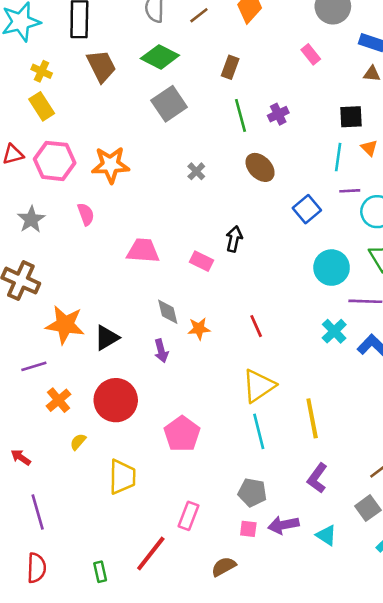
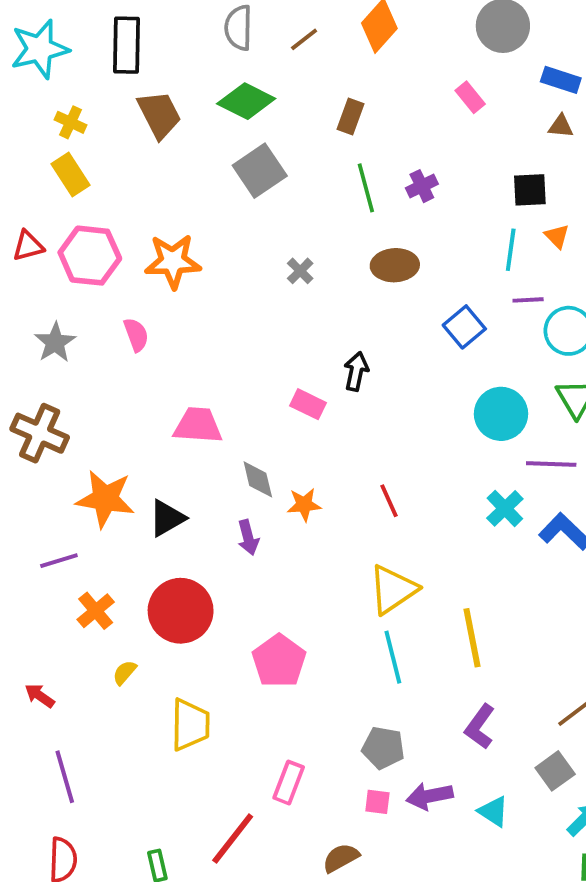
brown ellipse: (260, 167) -> (395, 265), turned -48
pink trapezoid: (143, 251) -> (198, 425), moved

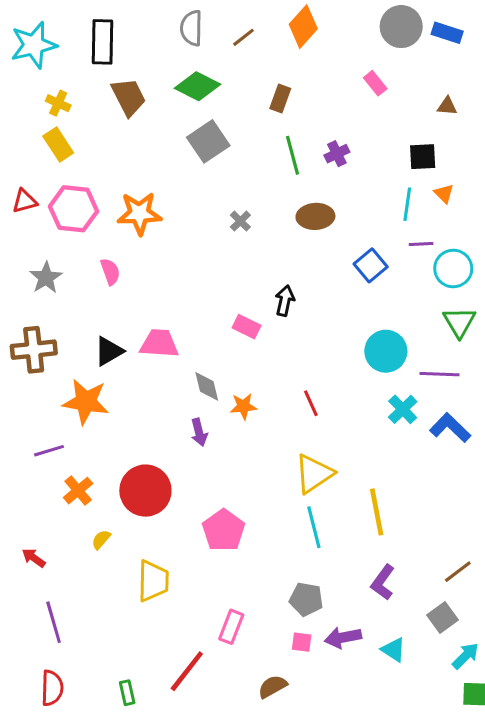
blue rectangle: (561, 80) -> (447, 33), moved
cyan circle: (501, 414) -> (386, 351), moved
brown cross: (40, 433) -> (34, 350), turned -30
black triangle: (167, 518) -> (109, 351), moved

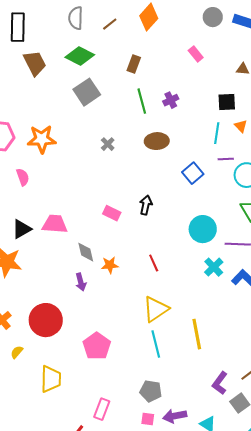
gray circle: (401, 27) -> (213, 17), size x0.7
black arrow: (285, 301) -> (146, 205), moved
purple L-shape: (383, 582) -> (220, 383), moved

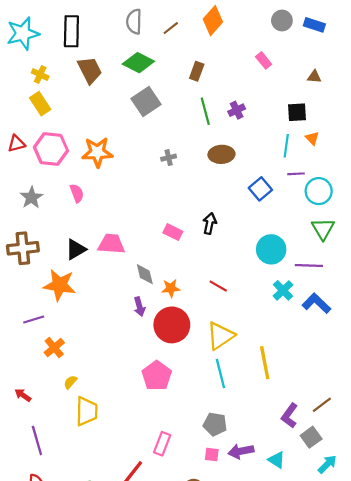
gray cross: (108, 144) -> (169, 158), turned 32
red line: (154, 263) -> (218, 286), turned -36
red circle: (46, 320) -> (172, 325), moved
yellow trapezoid: (51, 379) -> (87, 411), moved

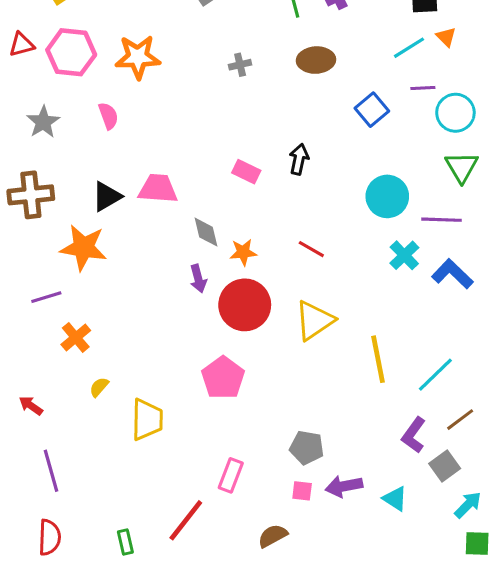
cyan line: (286, 146) -> (409, 48), turned 50
cyan line: (220, 374) -> (435, 375), moved, turned 60
yellow trapezoid: (87, 411) -> (147, 420), moved

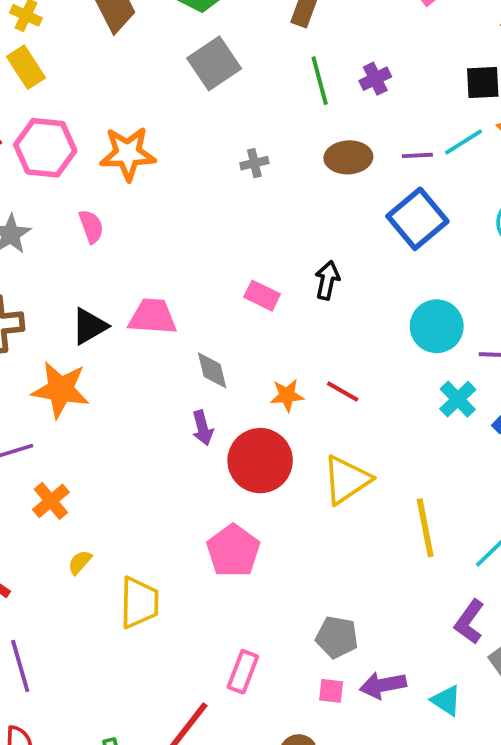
purple line: (423, 88) -> (417, 155), moved
blue square: (372, 110) -> (417, 219), size x1.4
orange star: (243, 252) -> (287, 395), moved

